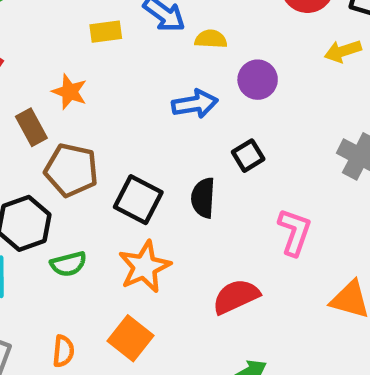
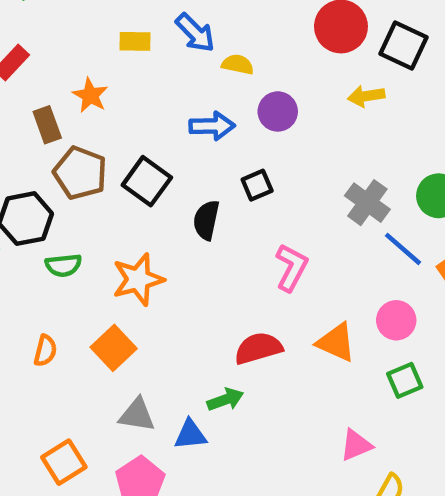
black square: (138, 200) -> (147, 181), moved
red semicircle: (236, 296) -> (258, 348), moved

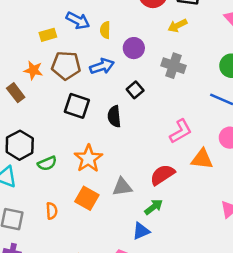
yellow semicircle: (238, 64) -> (105, 30), turned -84
brown pentagon: (80, 173) -> (66, 65), moved
gray cross: (367, 203) -> (173, 66), moved
pink L-shape: (291, 267) -> (181, 131), moved, turned 50
gray triangle: (137, 415) -> (122, 187), moved

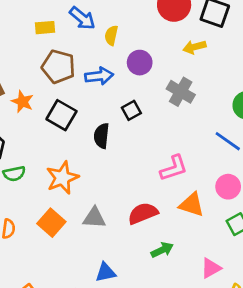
orange star: (33, 70) -> (22, 102), moved
green arrow: (154, 207) -> (162, 250), moved

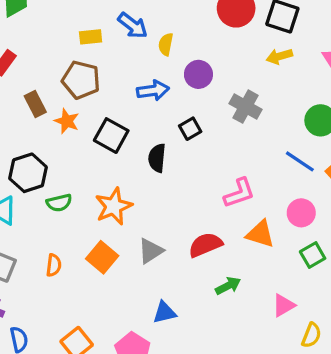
yellow arrow: (194, 47) -> (279, 56), moved
brown pentagon: (58, 67) -> (81, 80), moved
gray triangle: (94, 218) -> (151, 251), turned -35

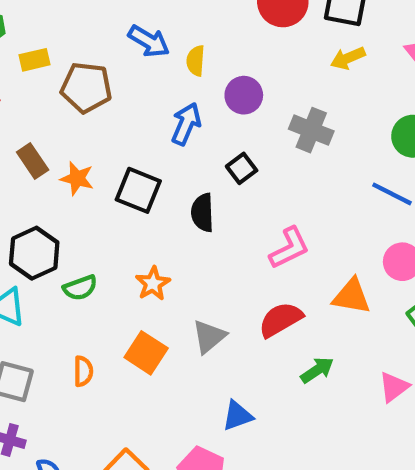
yellow rectangle: (91, 37) -> (34, 60), moved
brown pentagon: (81, 80) -> (86, 87), moved
blue arrow: (153, 90) -> (186, 124), turned -52
pink L-shape: (239, 193) -> (289, 248), moved
orange star: (114, 206) -> (153, 284), size x0.7

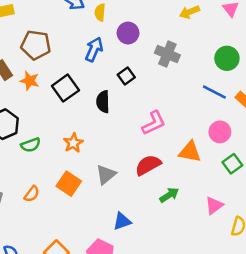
brown pentagon: (86, 87) -> (36, 45), moved
black square: (138, 190) -> (65, 88), turned 32
orange semicircle: (83, 371) -> (32, 194), turned 36

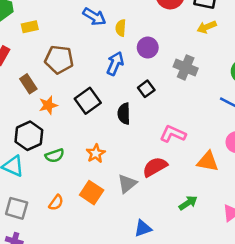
orange star: (30, 81) -> (48, 105), moved, turned -30
pink L-shape: (154, 123) -> (173, 134), turned -130
red semicircle: (148, 165) -> (155, 167), moved

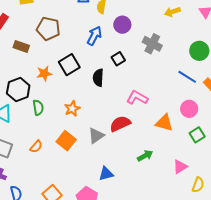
brown rectangle: (28, 84) -> (21, 47), turned -42
orange star: (48, 105) -> (44, 74), moved
green semicircle: (55, 156) -> (38, 108), turned -84

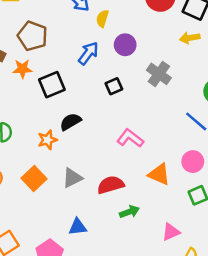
orange star: (44, 74) -> (22, 69), moved
black semicircle: (98, 78) -> (70, 122), moved, turned 48
red semicircle: (120, 124) -> (111, 185), moved

